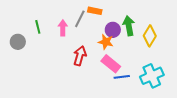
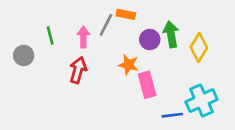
orange star: (106, 42) -> (128, 65), moved
red arrow: (80, 56) -> (78, 70), moved
pink rectangle: (111, 64) -> (147, 85), turned 36
blue line: (122, 77) -> (172, 115), moved

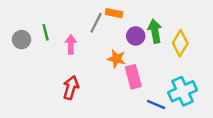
pink arrow: (83, 37) -> (71, 44), moved
gray circle: (24, 55) -> (22, 40), moved
red arrow: (78, 70) -> (71, 88), moved
blue line: (172, 115) -> (156, 104), turned 30

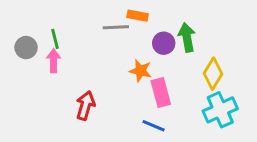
gray line: (96, 23) -> (116, 27), turned 60
yellow diamond: (180, 43) -> (213, 74), moved
pink arrow: (71, 44) -> (54, 61), moved
blue line: (156, 104) -> (154, 126), moved

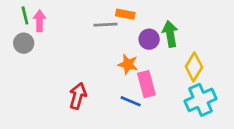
green line: (55, 39) -> (25, 15), moved
pink arrow: (54, 61) -> (40, 21), moved
blue line: (154, 126) -> (131, 101), moved

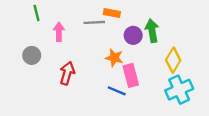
green line: (25, 15) -> (36, 13), moved
pink arrow: (40, 21) -> (59, 32), moved
gray circle: (24, 43) -> (32, 55), moved
red arrow: (78, 96) -> (67, 73), moved

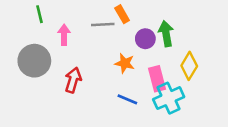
orange rectangle: (112, 13) -> (122, 14), turned 49
gray circle: (32, 55) -> (34, 61), size x1.6
pink rectangle: (131, 75) -> (157, 79), moved
cyan cross: (179, 90) -> (169, 98), moved

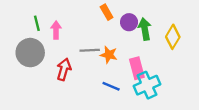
green line: (39, 14) -> (37, 23), moved
gray line: (103, 25) -> (90, 50), moved
purple circle: (145, 39) -> (129, 22), moved
yellow diamond: (189, 66) -> (173, 37), moved

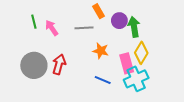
pink arrow: (56, 30) -> (52, 28), turned -35
yellow diamond: (173, 37) -> (141, 53), moved
gray line: (90, 50) -> (84, 28), moved
gray circle: (30, 53) -> (34, 65), moved

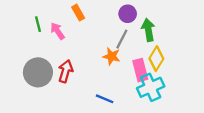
orange rectangle: (99, 11) -> (78, 13), moved
purple circle: (119, 21) -> (128, 14), moved
gray line: (84, 28) -> (122, 39), moved, turned -60
blue line: (103, 80) -> (105, 99), moved

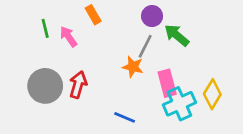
green arrow: (148, 30) -> (177, 35), turned -40
yellow diamond: (156, 59) -> (212, 94), moved

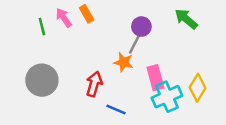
purple circle: (152, 16) -> (141, 27), moved
green arrow: (177, 35) -> (186, 19), moved
pink arrow: (68, 37) -> (64, 18), moved
red arrow: (78, 85) -> (94, 84), moved

